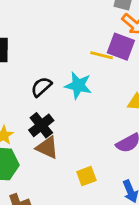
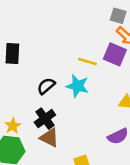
yellow line: (102, 55) -> (87, 61), moved

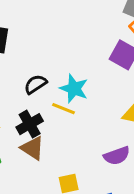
yellow line: (87, 61) -> (64, 109), moved

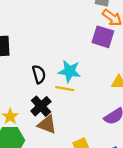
black semicircle: (35, 84) -> (39, 74), turned 120

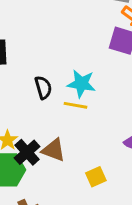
black cross: (41, 106) -> (27, 152), moved

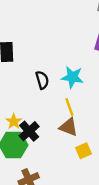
yellow line: (75, 105) -> (69, 107), moved, turned 60
brown triangle: (53, 150) -> (69, 127), moved

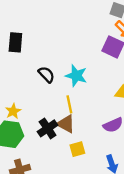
black semicircle: (42, 80) -> (46, 74), turned -36
black cross: (29, 131) -> (48, 128), moved

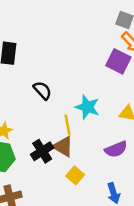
cyan star: (76, 76) -> (87, 107), moved
yellow square: (77, 149) -> (75, 175), turned -35

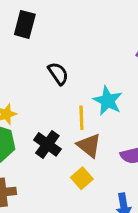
brown triangle: (63, 147) -> (89, 145), moved
black cross: (42, 151) -> (47, 144), turned -30

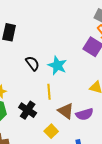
cyan star: (108, 101) -> (57, 65), moved
brown triangle: (89, 145) -> (66, 111), moved

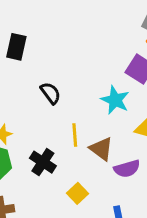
cyan star: (57, 65) -> (115, 100), moved
brown triangle: (66, 111) -> (101, 149), moved

